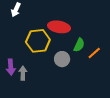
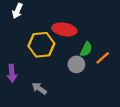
gray circle: (62, 59) -> (76, 64), moved
gray arrow: (23, 73) -> (39, 88), moved, turned -56

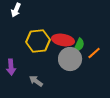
red ellipse: (64, 29) -> (63, 40), moved
gray circle: (76, 64) -> (70, 59), size x1.5

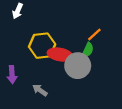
red ellipse: (63, 40) -> (60, 54), moved
orange line: (94, 53) -> (94, 34), moved

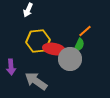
white arrow: (18, 11) -> (28, 10), moved
gray arrow: (40, 90) -> (36, 81), size x1.6

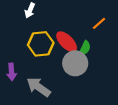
orange line: (85, 31) -> (99, 23), moved
red ellipse: (54, 49) -> (67, 42), moved, turned 35

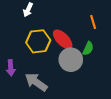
orange line: (99, 23) -> (93, 22), turned -64
green semicircle: (85, 48) -> (88, 48), moved

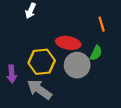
red ellipse: (63, 39) -> (68, 43), turned -35
yellow hexagon: (38, 41) -> (42, 62), moved

